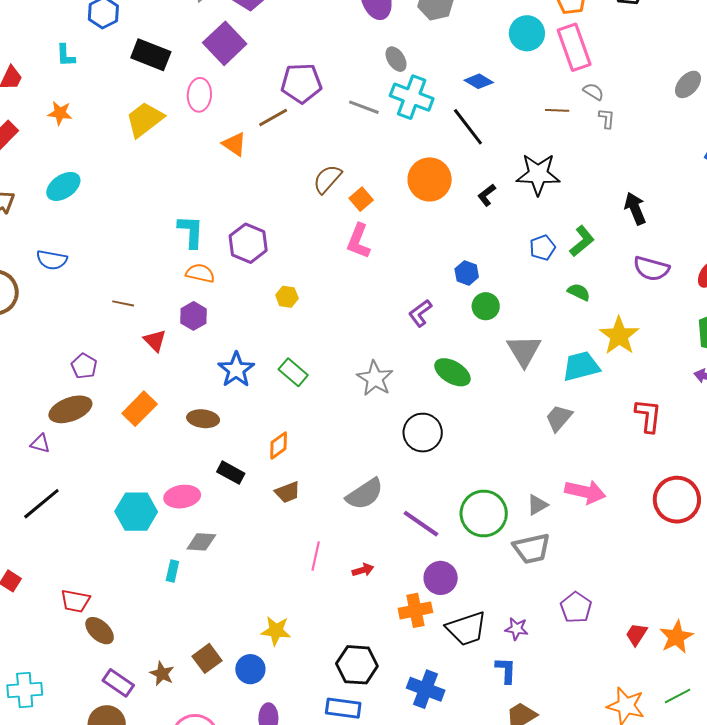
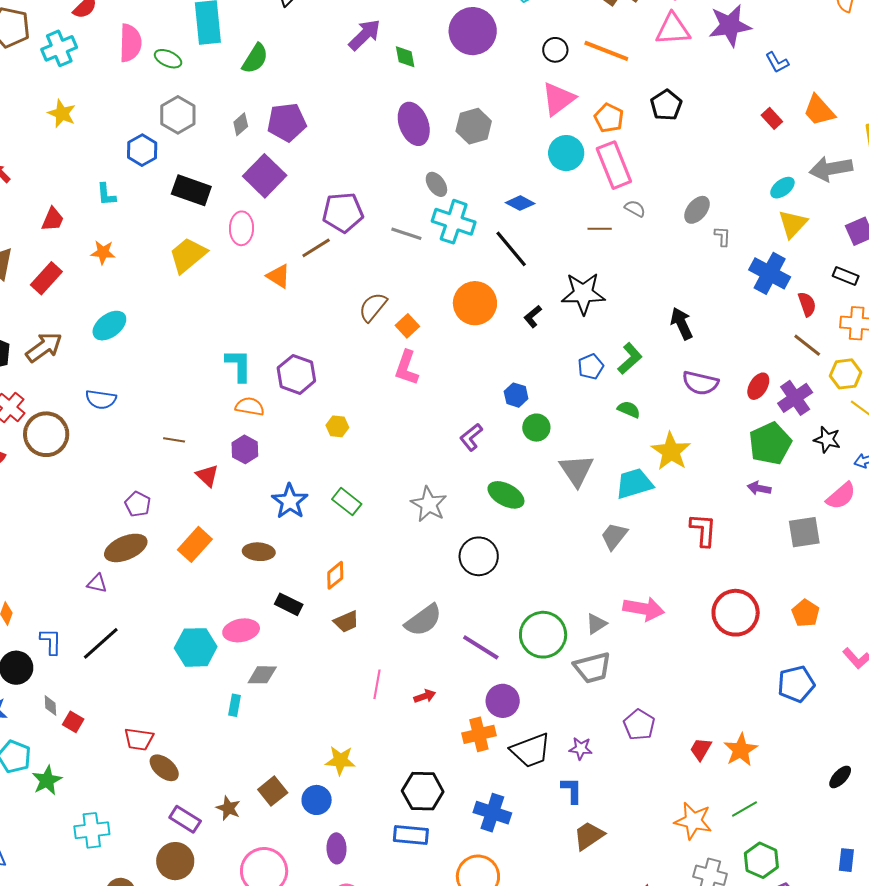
gray ellipse: (688, 84) -> (697, 210), moved
gray L-shape: (607, 118) -> (722, 236), moved

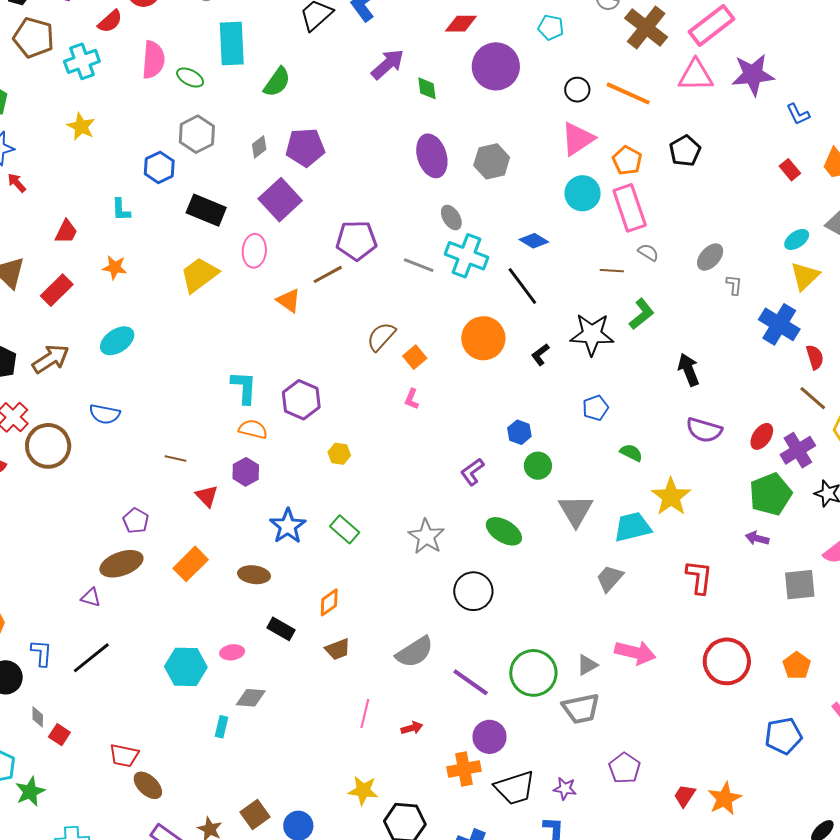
green L-shape: (630, 358) -> (642, 314), moved
pink L-shape: (407, 368) -> (412, 399), size x0.6
pink ellipse: (241, 630) -> (232, 652), size x0.7
yellow star: (340, 760) -> (363, 790), moved

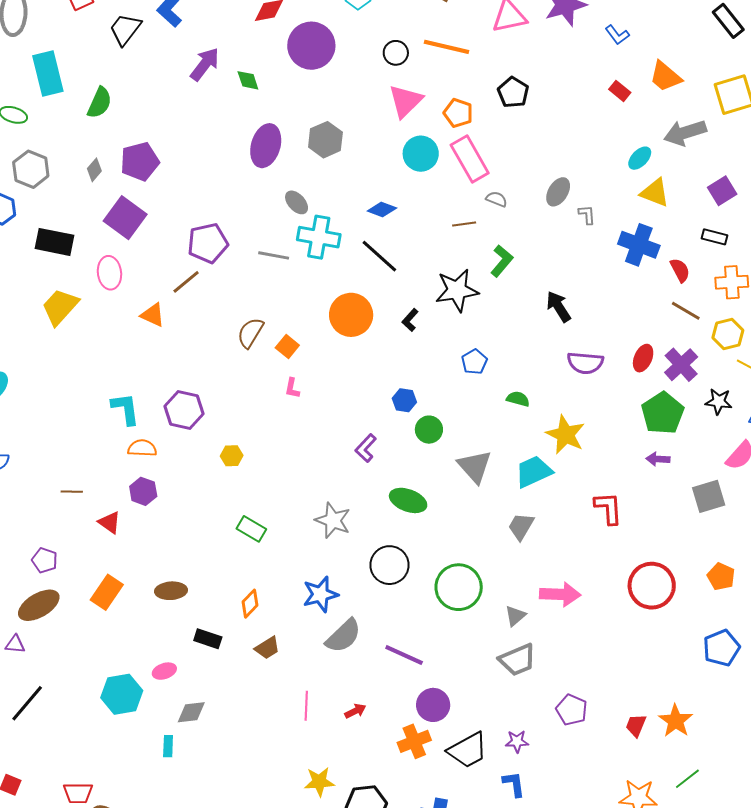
purple ellipse: (432, 156) -> (266, 146), turned 45
yellow triangle: (805, 276) -> (655, 193), turned -44
blue star: (288, 526) -> (320, 594), moved, turned 30
green circle: (533, 673) -> (459, 587), moved

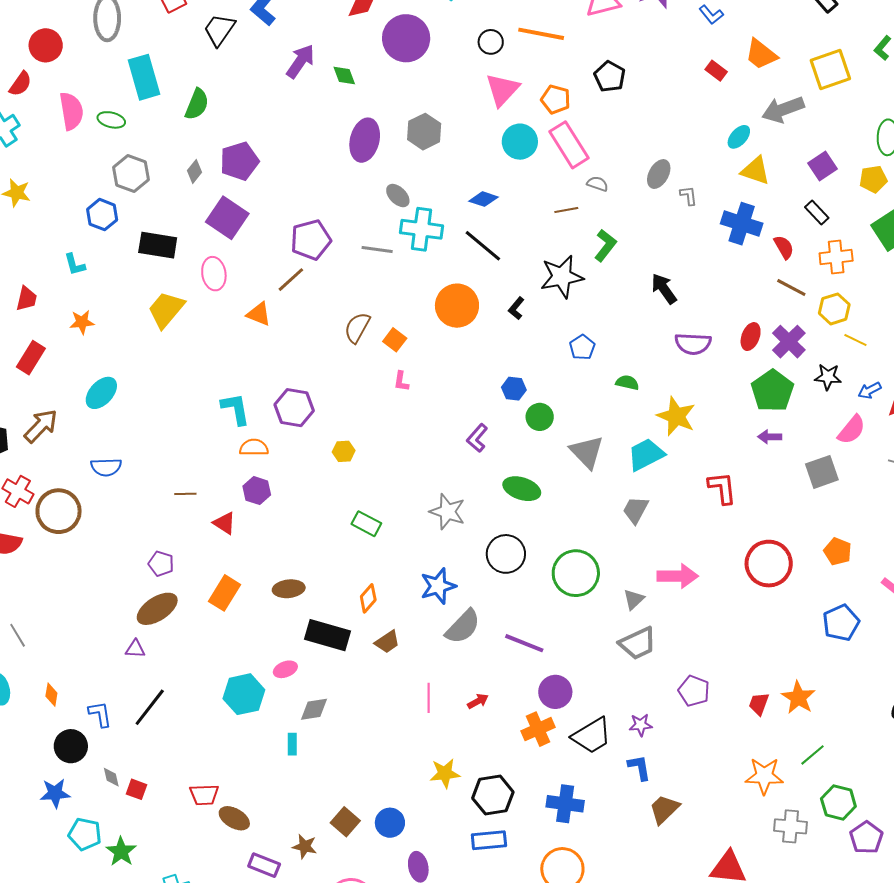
black rectangle: (714, 237) -> (817, 212), turned 35
black rectangle: (208, 639) -> (328, 635), size x1.6

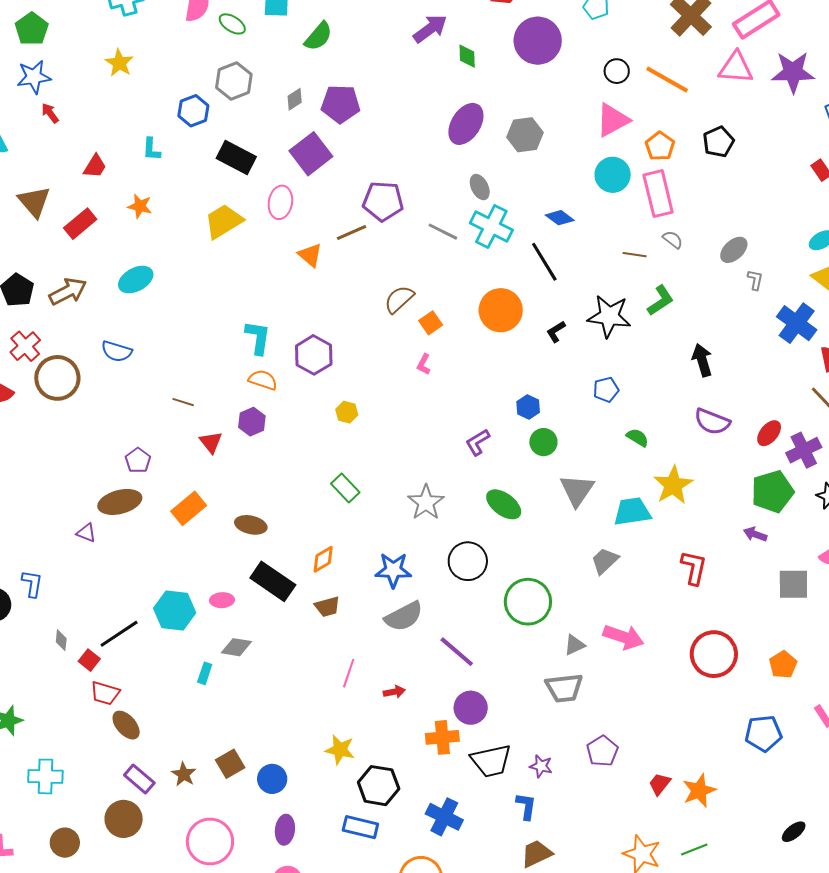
black line: (150, 707) -> (119, 634), moved
gray diamond: (111, 777) -> (61, 640), moved
red square: (136, 789) -> (89, 660), moved

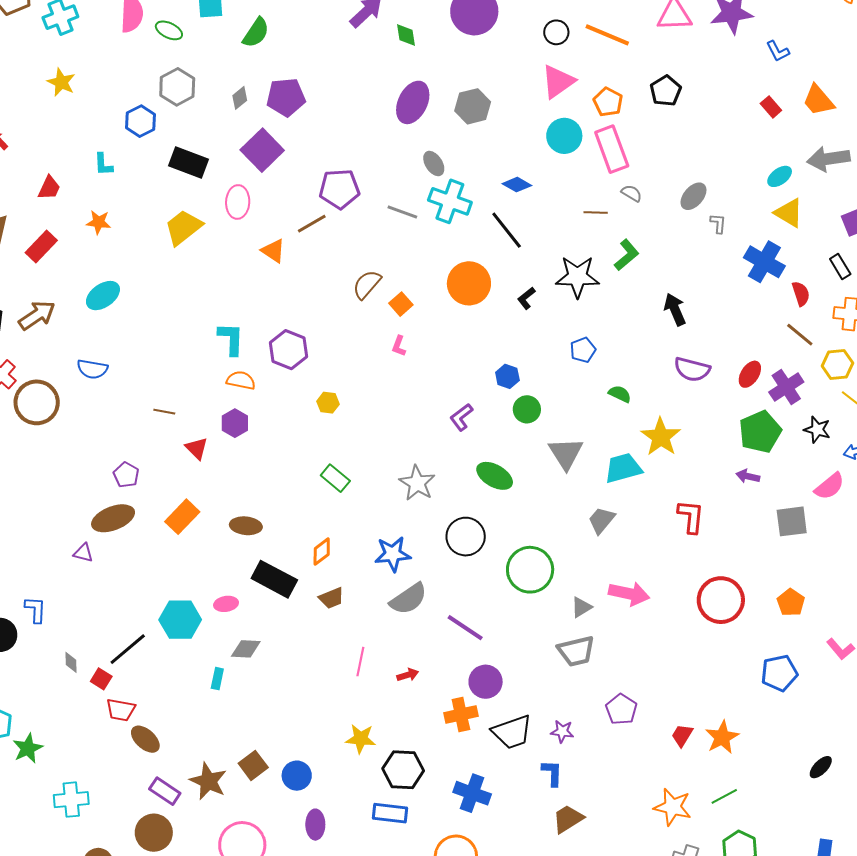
brown star: (184, 774) -> (208, 781), size x1.5

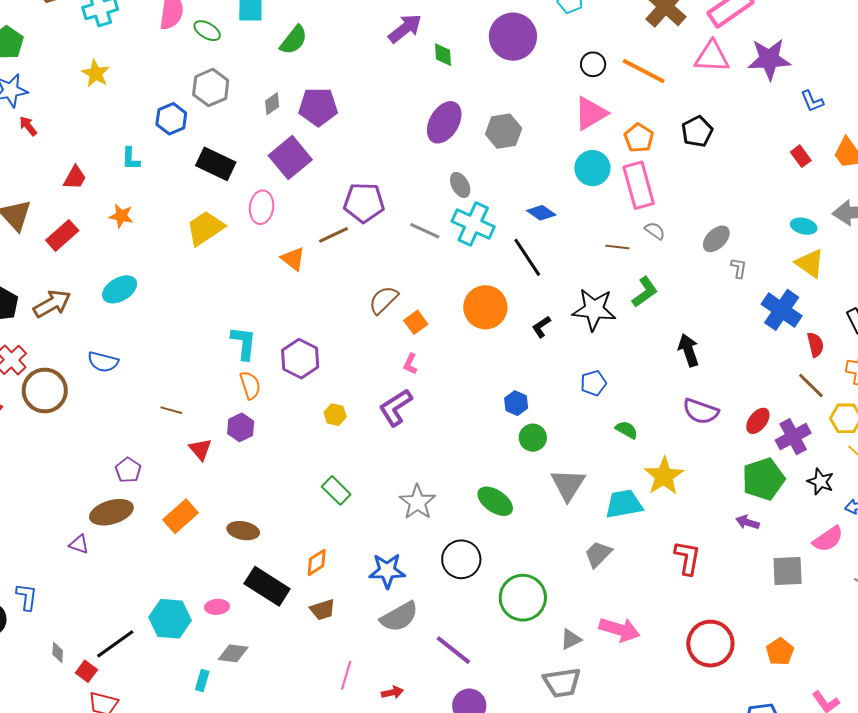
cyan ellipse: (780, 176) -> (804, 226), turned 45
orange semicircle: (241, 380) -> (250, 385), turned 56
purple L-shape: (461, 417) -> (396, 407), moved, size x1.4

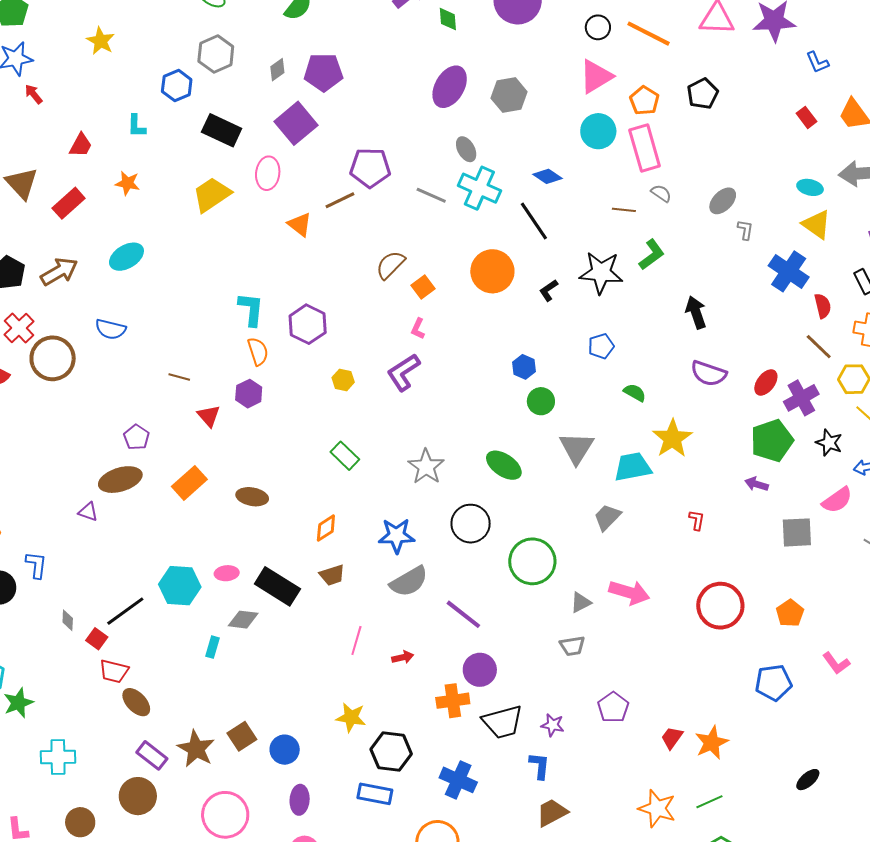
red L-shape: (687, 558) -> (697, 520), size x0.6
black rectangle: (267, 586) -> (277, 586), moved
gray trapezoid: (562, 683) -> (572, 646), size x0.7

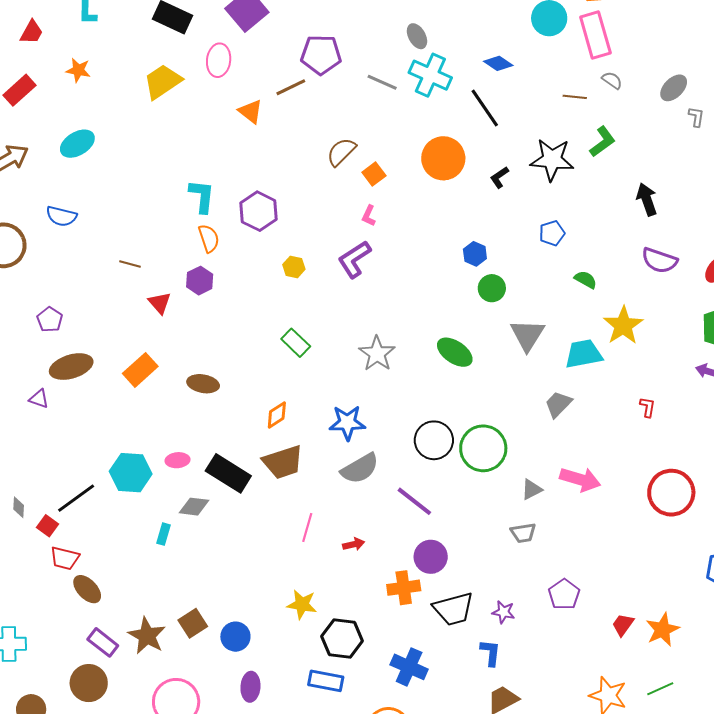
purple pentagon: (137, 437) -> (50, 320), moved
black circle: (471, 524) -> (434, 440), moved
brown trapezoid: (332, 575) -> (283, 462), size x1.6

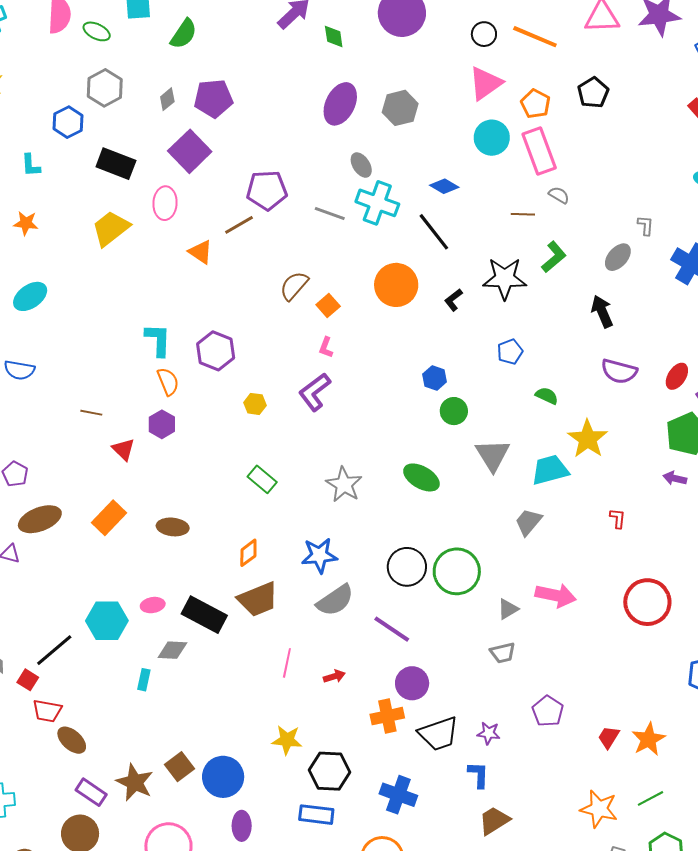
gray ellipse: (674, 88) -> (618, 257), moved
blue circle: (235, 637) -> (223, 777), size x1.4

